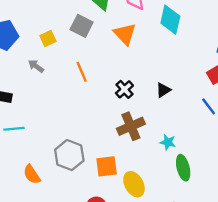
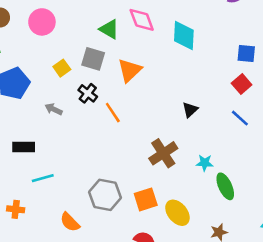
orange triangle: (125, 34) -> (130, 70), moved, turned 40
yellow square: (48, 38) -> (62, 68), moved
orange line: (82, 72) -> (113, 113), moved
black cross: (124, 89) -> (88, 93), moved

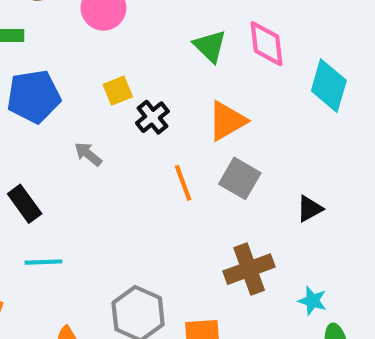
gray square: (93, 59) -> (240, 178), moved
black cross: (88, 93) -> (152, 117), moved
black rectangle: (24, 147) -> (25, 204), turned 40

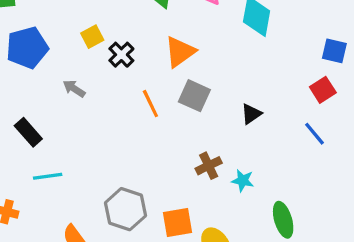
brown cross: (249, 269) -> (209, 166), size x0.7
cyan star: (312, 301) -> (243, 180), moved

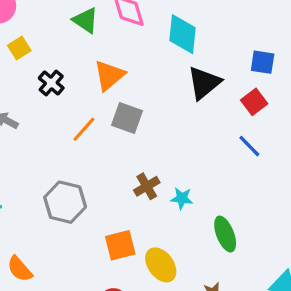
yellow square: (92, 37) -> (19, 48), moved
orange line: (150, 104) -> (84, 129), turned 72
black triangle: (251, 114) -> (204, 83), moved, size x1.6
gray hexagon: (125, 209) -> (65, 202), moved

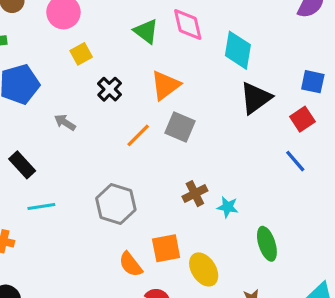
orange semicircle: (20, 269) -> (131, 264), moved

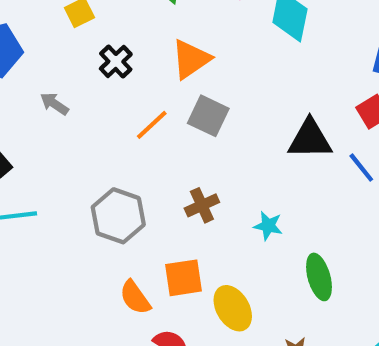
black triangle: (256, 98) -> (310, 139), moved, turned 33
brown cross: (195, 194) -> (202, 205), moved

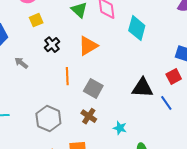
gray square: (208, 116) -> (93, 88), moved
orange line: (152, 125) -> (67, 76), turned -54
brown cross: (202, 205) -> (89, 116), turned -35

